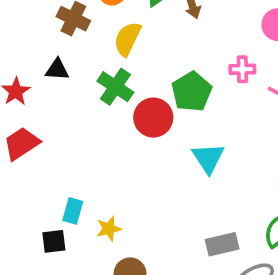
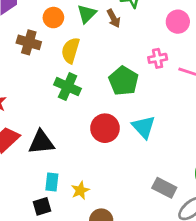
black triangle: (57, 70) -> (41, 142), moved, size x1.5
red circle: (153, 118) -> (105, 128), moved
gray rectangle: (222, 244) -> (164, 188), turned 50

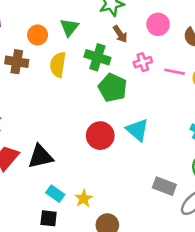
brown arrow: (114, 18) -> (120, 34), moved
green cross: (68, 87) -> (97, 57), moved
cyan rectangle: (52, 182) -> (55, 194), turned -54
black square: (42, 206) -> (49, 218), turned 30

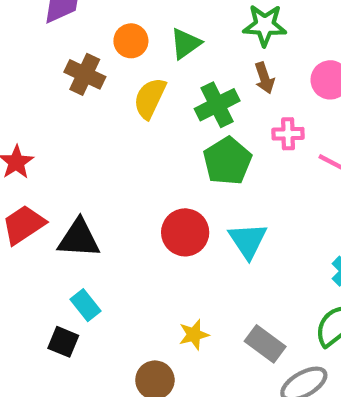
green cross: (97, 57) -> (217, 105), turned 30
yellow star: (84, 198) -> (194, 335), moved

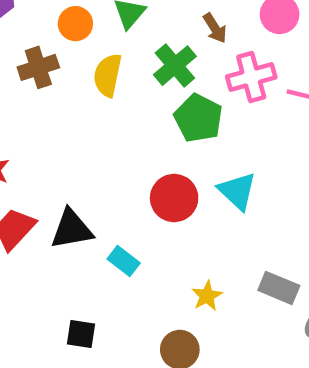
brown cross: (85, 74) -> (38, 67), turned -30
pink cross: (288, 134) -> (251, 77), size x1.5
cyan rectangle: (86, 305) -> (124, 261), moved

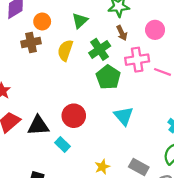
orange circle: (75, 24) -> (42, 21), moved
red circle: (174, 198) -> (74, 116), moved

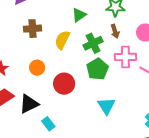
orange circle: (42, 21) -> (37, 68), moved
red circle: (74, 116) -> (64, 84), moved
black triangle: (38, 126) -> (29, 104), turned -30

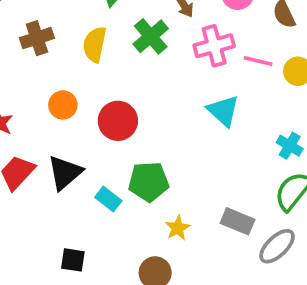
green pentagon: (97, 69) -> (149, 182), moved, turned -30
cyan triangle: (106, 106) -> (223, 111), moved

